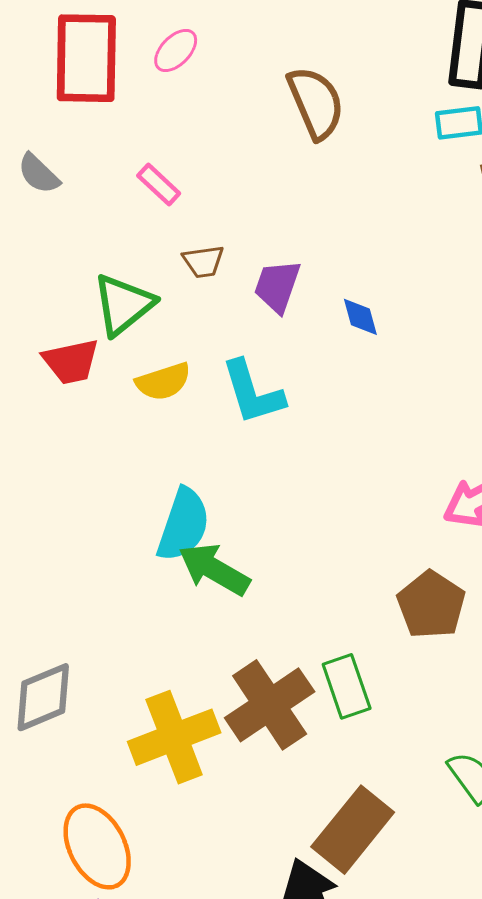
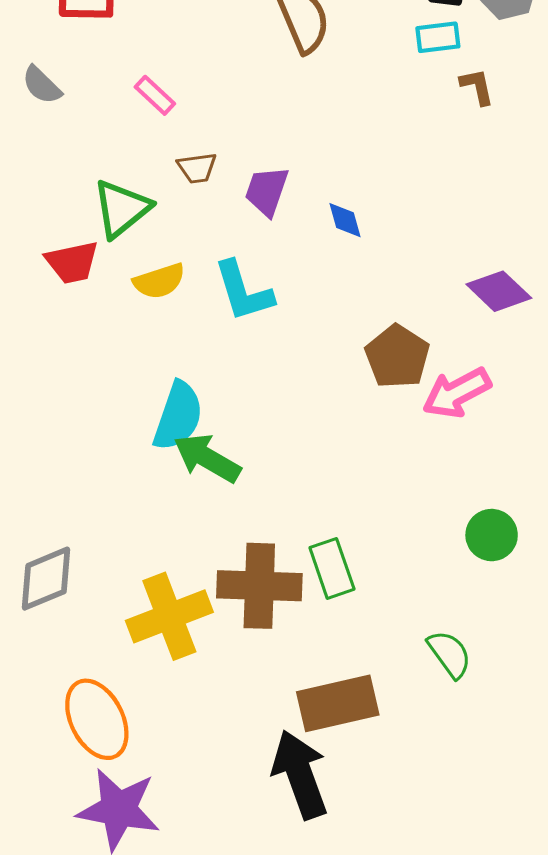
brown pentagon: (431, 605) -> (397, 357), moved
brown cross: (270, 705) -> (259, 586), turned 36
brown rectangle: (353, 830) -> (338, 703), turned 38

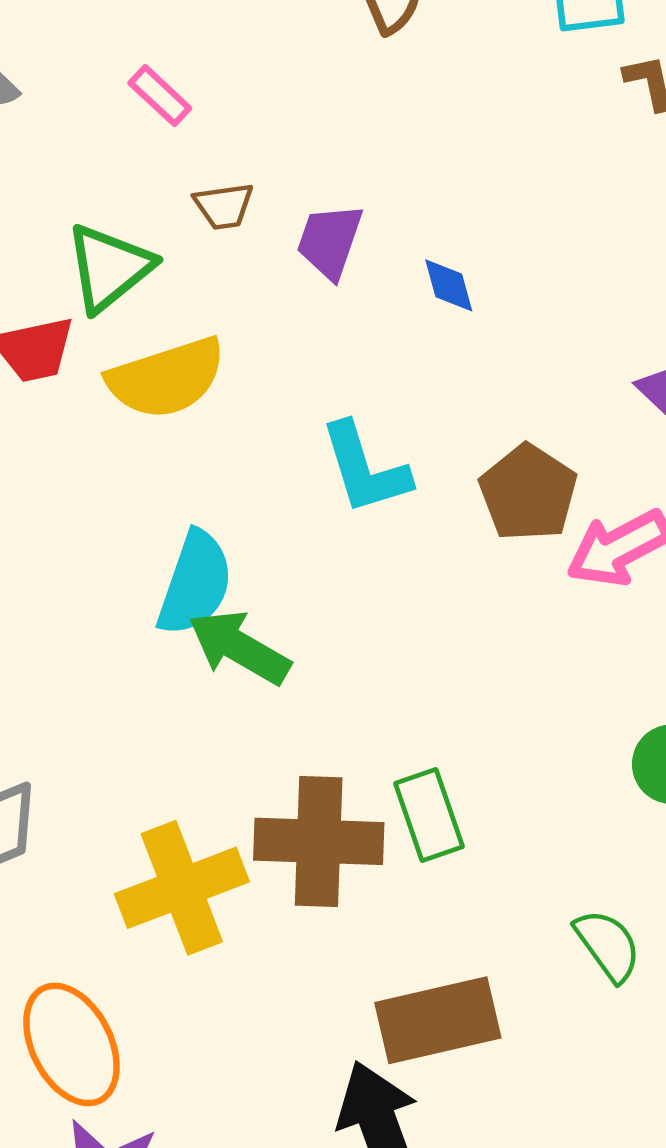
yellow semicircle: (159, 281) -> (166, 378), size x1.5
cyan L-shape: (243, 291) -> (365, 468), moved

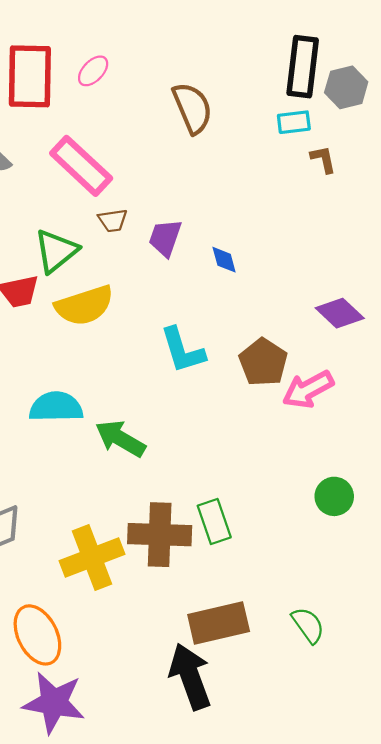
pink rectangle: (160, 96) -> (81, 166), size x2.0
cyan semicircle: (195, 583) -> (56, 407), moved, turned -110
green semicircle: (608, 945) -> (308, 625), moved

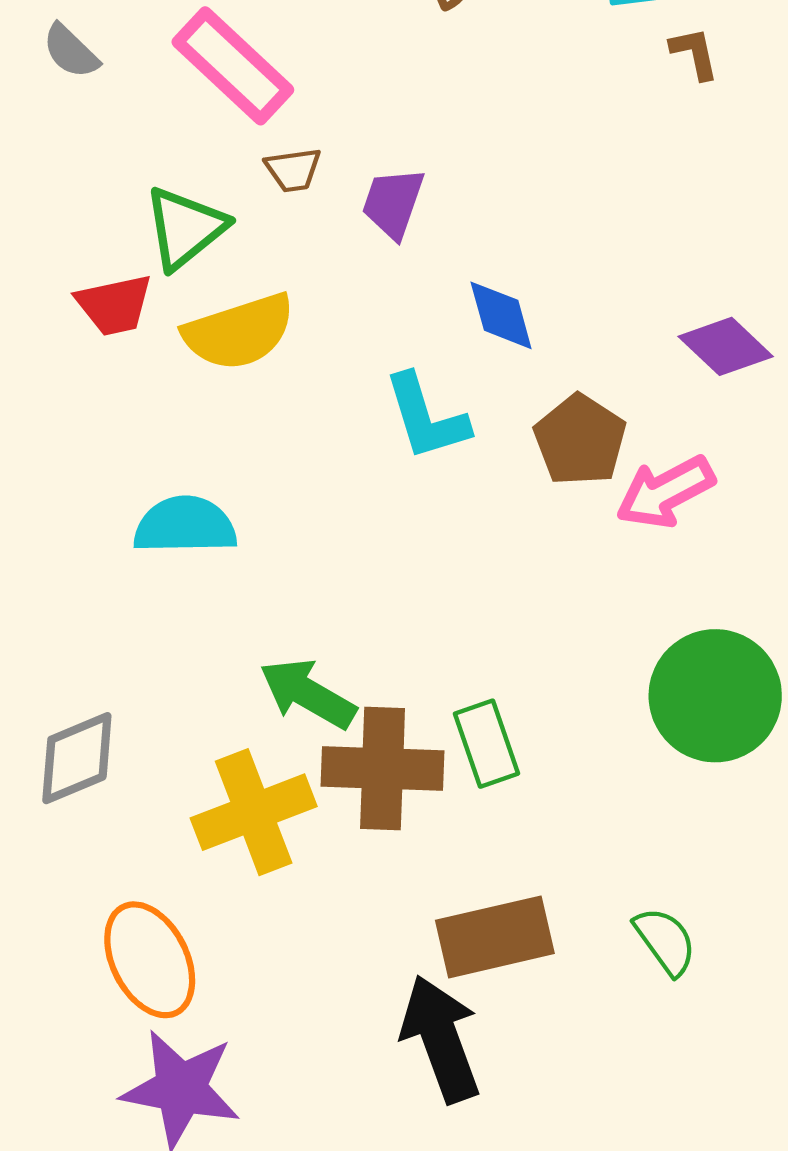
blue diamond: (224, 260) -> (501, 315), moved, size x1.4
green arrow: (120, 439) -> (308, 694), moved
green circle: (334, 496) -> (715, 696), size x1.8

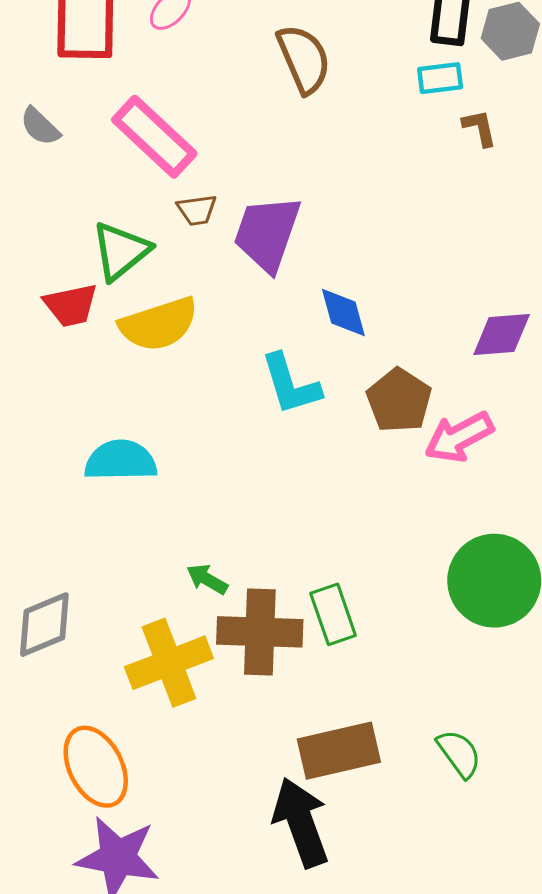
purple trapezoid: (393, 203) -> (267, 233), size x1.5
purple diamond: (726, 346) -> (502, 334), turned -48
green arrow: (308, 694) -> (207, 579), size x0.6

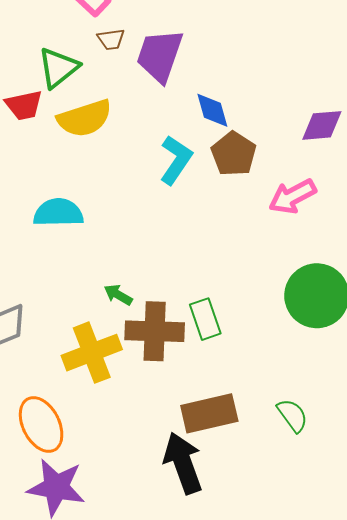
cyan L-shape: (291, 384) -> (176, 160), turned -129
brown pentagon: (399, 400) -> (234, 154), moved

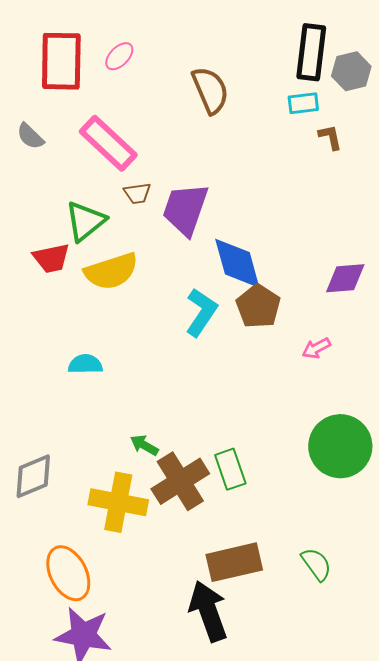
blue diamond: (212, 110) -> (237, 263), size x1.5
pink arrow: (292, 196) -> (316, 348), size x0.6
cyan semicircle: (58, 213) -> (85, 364), size x0.7
brown cross: (155, 331) -> (180, 481), turned -34
yellow cross: (92, 353) -> (118, 502), turned 32

